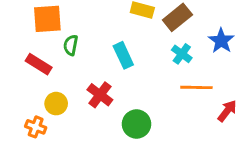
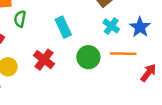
blue star: (221, 41) -> (140, 27), moved
green circle: (136, 124) -> (88, 57), moved

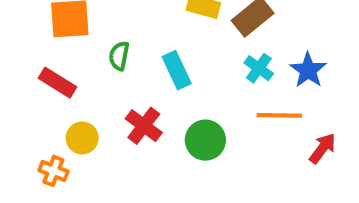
green semicircle: (20, 19) -> (119, 56), moved
green circle: (88, 57) -> (205, 140), moved

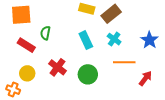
cyan rectangle: (177, 70) -> (86, 40), moved
blue star: (308, 70) -> (149, 40), moved
red rectangle: (58, 83) -> (26, 45), moved

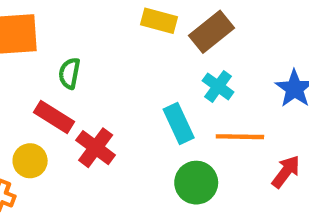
cyan rectangle: (86, 40) -> (179, 124), moved
red rectangle: (26, 45) -> (54, 117), moved
green circle: (88, 74) -> (196, 183), moved

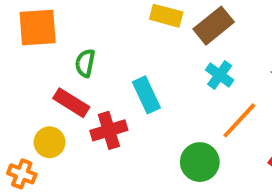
cyan rectangle: (179, 124) -> (146, 95), moved
orange line: (240, 137) -> (239, 120), turned -48
red cross: (96, 148) -> (109, 130), turned 36

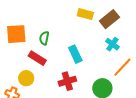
orange square: (38, 28) -> (16, 34), moved
red cross: (109, 130) -> (67, 81), moved

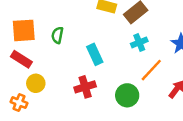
cyan cross: (112, 44) -> (139, 42), turned 32
red rectangle: (37, 58) -> (21, 59), moved

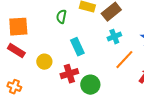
green semicircle: (57, 35) -> (61, 17), moved
yellow circle: (36, 83) -> (44, 62), moved
green circle: (127, 95) -> (90, 85), moved

